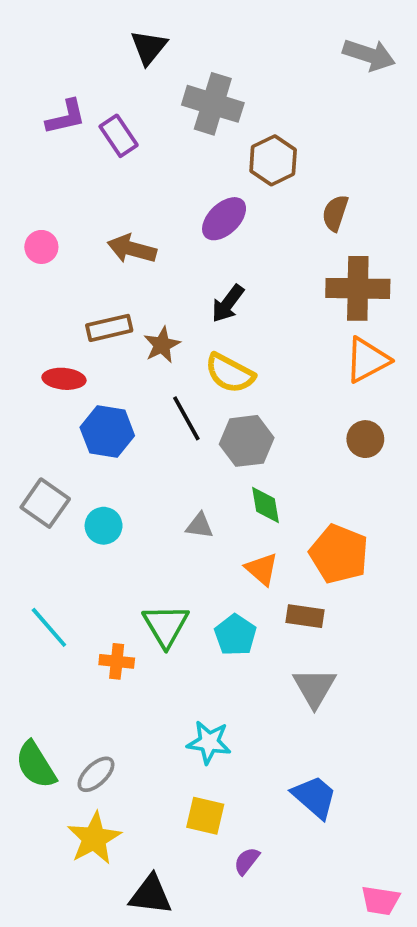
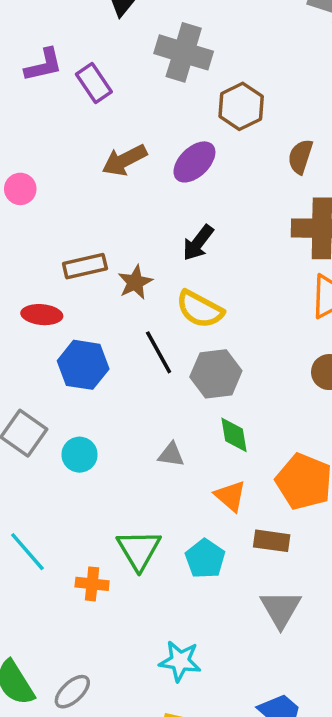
brown arrow: (132, 249) -> (124, 160), moved, turned -42

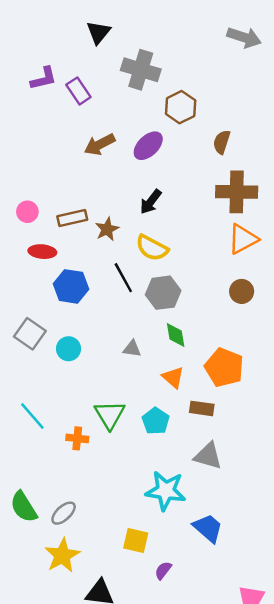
pink circle: (20, 189) -> (27, 212), moved
gray triangle: (281, 609) -> (208, 456), turned -44
cyan star: (180, 661) -> (166, 491), moved, size x1.4

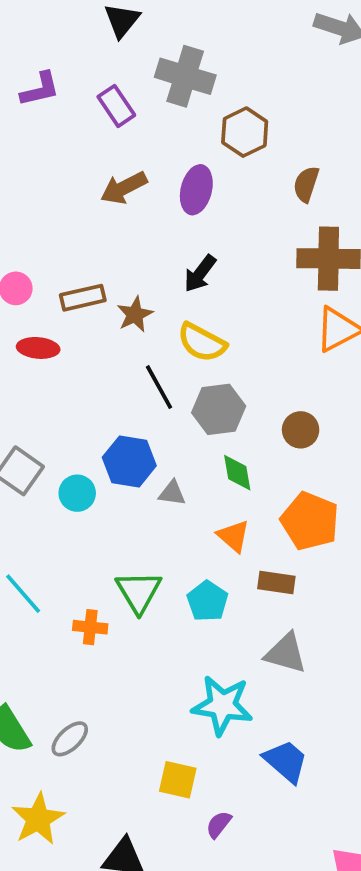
purple rectangle: (78, 91) -> (116, 106), moved
purple ellipse: (148, 146) -> (196, 190), turned -32
blue hexagon: (71, 286) -> (129, 462), moved
brown circle: (242, 291) -> (301, 430), moved
yellow star: (62, 555) -> (38, 819), moved

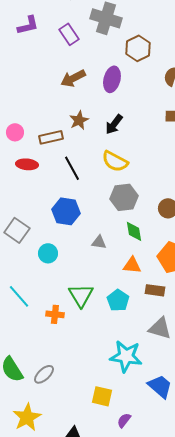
brown star: (135, 314) -> (79, 120), moved
black line: (159, 387) -> (72, 168), moved
blue hexagon: (129, 462) -> (66, 211), moved
cyan circle: (77, 493) -> (48, 253), moved
orange triangle: (234, 536) -> (132, 265), turned -36

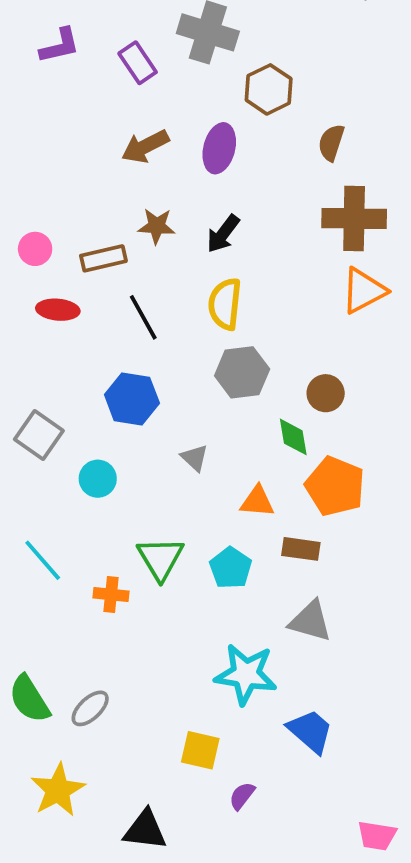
brown star: (79, 120) -> (157, 226), turned 30
yellow semicircle: (115, 161) -> (225, 304), turned 68
green diamond: (134, 231) -> (293, 437), moved
gray triangle: (99, 242) -> (195, 458), turned 35

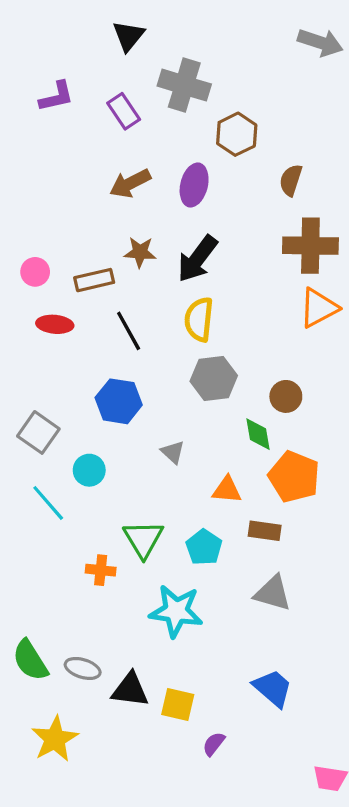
black arrow: (223, 234) -> (197, 259), size x1.4
cyan line: (43, 560) -> (48, 503), moved
cyan star: (246, 674) -> (176, 611), moved
gray ellipse: (90, 708) -> (83, 668), turned 60
black triangle: (145, 830) -> (130, 690), moved

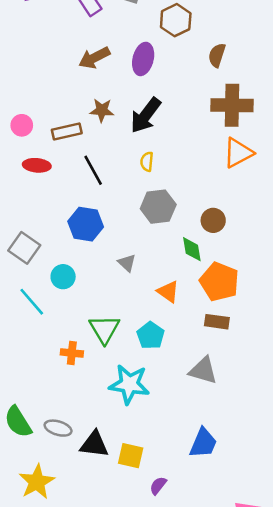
yellow semicircle: (199, 319) -> (147, 162), size x0.6
orange triangle: (227, 490) -> (168, 292), turned 30
brown rectangle: (265, 531) -> (217, 322), moved
blue trapezoid: (273, 688) -> (203, 443), turned 72

